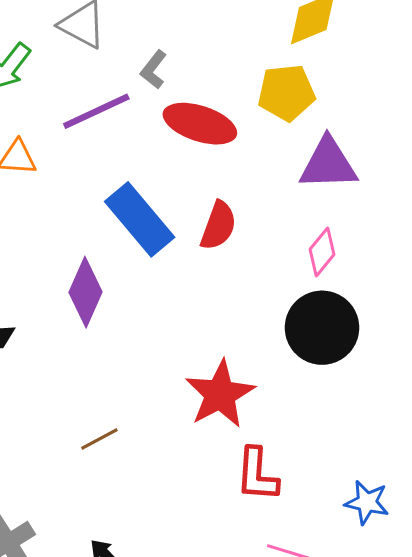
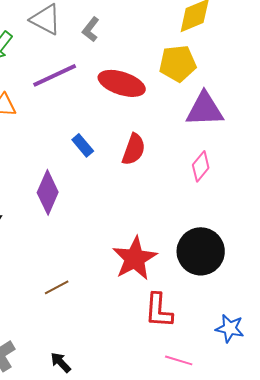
gray L-shape: (154, 70) -> (91, 29), moved
blue rectangle: (140, 219) -> (83, 145), size x0.5
black circle: (322, 328) -> (201, 251), moved

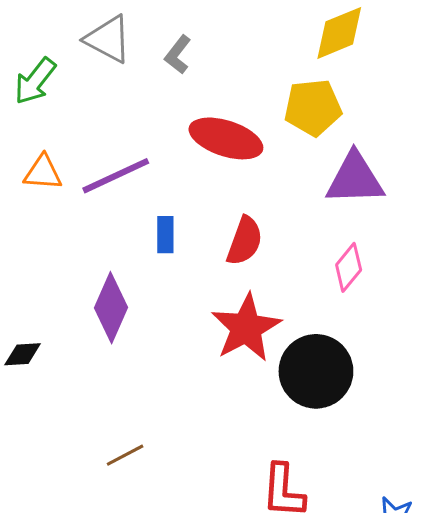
purple line: (55, 75) -> (116, 176), moved
blue rectangle: (83, 145) -> (165, 235), turned 40
black circle: (201, 251) -> (316, 371), moved
red star: (135, 258) -> (246, 328), moved

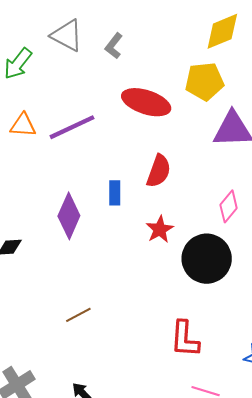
blue rectangle: (165, 235) -> (115, 193), moved
pink diamond: (349, 267) -> (229, 206), moved
red star: (246, 328) -> (160, 229), size x0.6

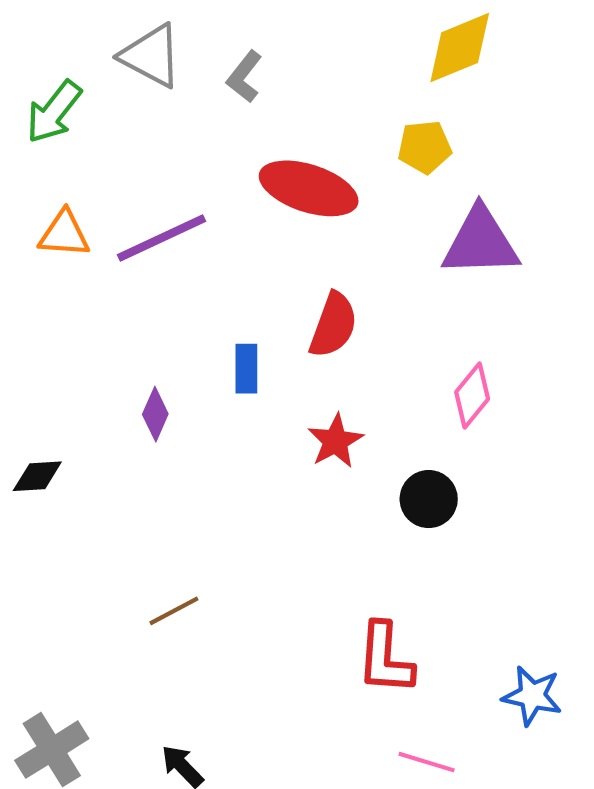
yellow pentagon: (205, 81) -> (425, 147), size x0.7
purple diamond: (69, 216) -> (155, 414), size x0.6
black circle: (207, 259) -> (429, 499), size x0.6

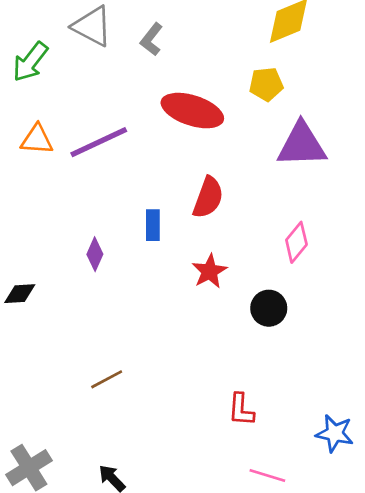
red L-shape: (385, 658) -> (241, 410), size x0.7

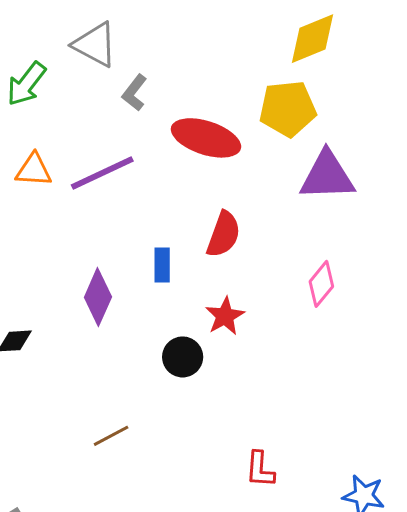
gray L-shape: (151, 39) -> (134, 93), moved
yellow pentagon: (266, 84) -> (288, 109), size x1.5
purple diamond: (95, 254) -> (98, 297), size x1.5
black circle: (269, 308) -> (183, 357), moved

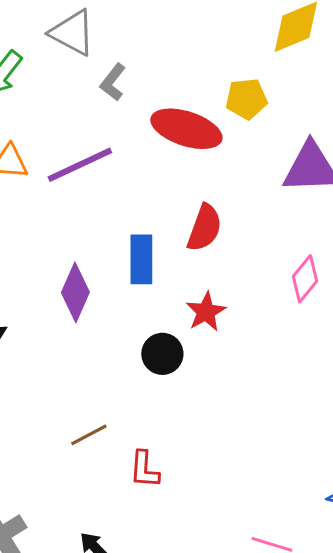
yellow pentagon: (288, 109) -> (246, 99), moved, size x0.7
blue rectangle: (162, 265) -> (141, 259), size x1.4
red L-shape: (260, 469) -> (144, 469), moved

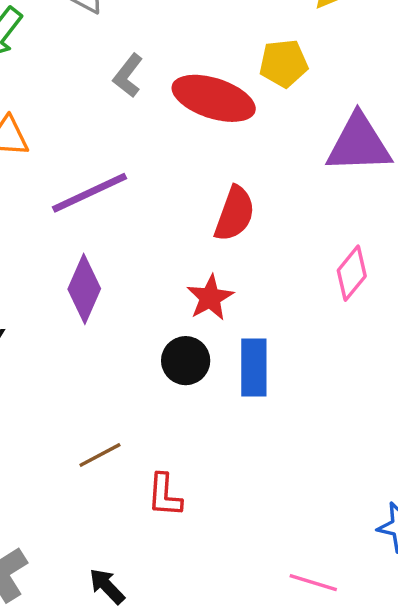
gray L-shape: (113, 82) -> (128, 76), moved
purple line: (80, 165) -> (89, 193), moved
blue rectangle: (141, 259) -> (254, 368), moved
red star: (206, 312) -> (210, 298), moved

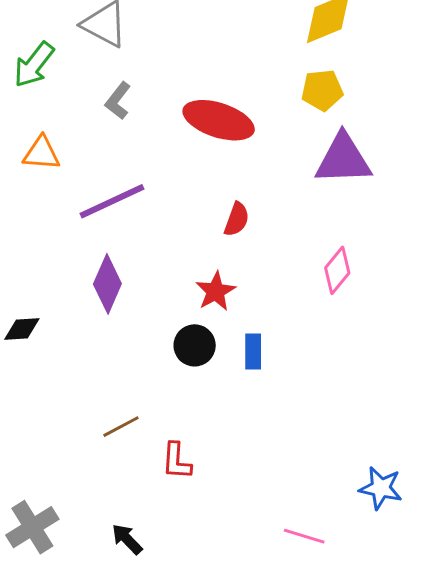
yellow pentagon: (284, 63) -> (322, 90), moved
gray L-shape: (128, 76) -> (118, 101), moved
red semicircle: (235, 214) -> (237, 219), size x0.7
blue rectangle: (254, 368) -> (253, 351), size x0.7

